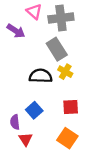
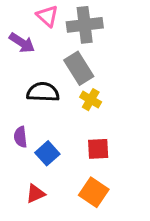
black semicircle: (41, 76) -> (43, 92), moved
purple semicircle: (15, 122) -> (20, 137), moved
red triangle: (26, 139) -> (35, 194), turned 40

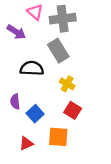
yellow cross: (91, 100) -> (67, 84), moved
red square: (98, 149) -> (73, 110), turned 35
orange square: (94, 192) -> (58, 137), moved, turned -30

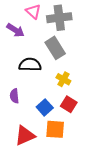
blue square: (35, 114) -> (45, 107), moved
red triangle: (26, 144) -> (25, 136), size x1.5

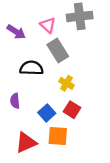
pink triangle: (33, 11) -> (48, 25), moved
gray cross: (59, 18) -> (80, 16), moved

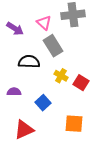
purple semicircle: (15, 101) -> (14, 92), turned 96
red square: (72, 110) -> (81, 83), moved
orange square: (58, 136) -> (74, 124), moved

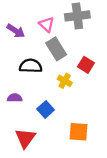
red square: (81, 83) -> (86, 65), moved
red triangle: (24, 130) -> (25, 138), turned -30

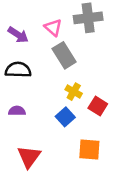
red square: (86, 65) -> (98, 106), moved
black semicircle: (31, 66) -> (18, 70), moved
blue square: (46, 109) -> (65, 117), moved

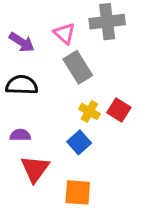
red square: (98, 106) -> (119, 110), moved
orange square: (89, 149) -> (78, 192), moved
red triangle: (29, 157) -> (35, 169), moved

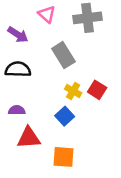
pink triangle: (64, 33) -> (47, 14), moved
red triangle: (35, 169) -> (29, 138), turned 50

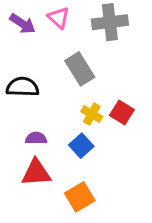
purple arrow: (18, 35) -> (23, 24), moved
purple semicircle: (17, 110) -> (36, 138), moved
orange square: (63, 157) -> (80, 197), turned -35

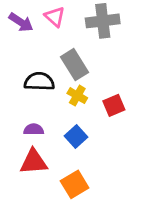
black semicircle: (23, 87) -> (39, 81), moved
red square: (122, 113) -> (114, 105), turned 35
yellow cross: (92, 114) -> (77, 96), moved

